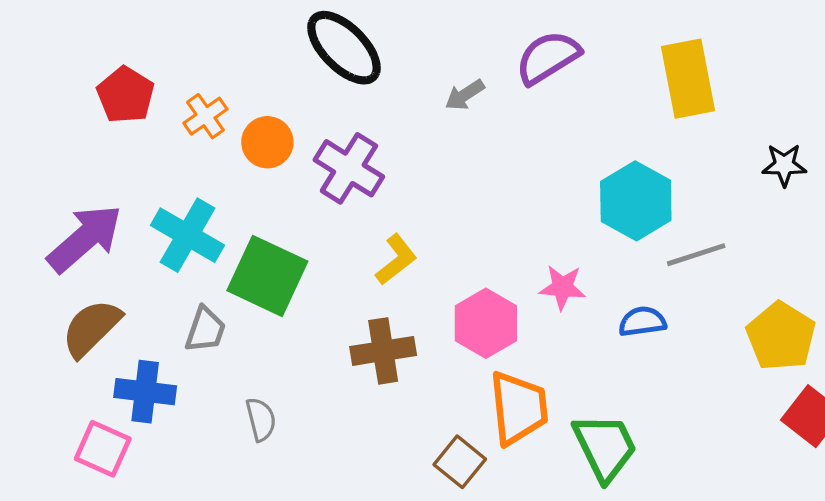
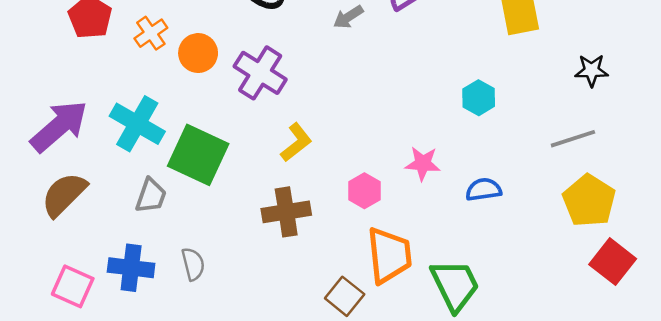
cyan hexagon: (636, 201) -> (479, 98), size x0.6
gray line: (696, 255) -> (573, 139), moved
pink hexagon: (486, 323) -> (364, 191), size x0.7
blue cross: (145, 392) -> (131, 268), moved

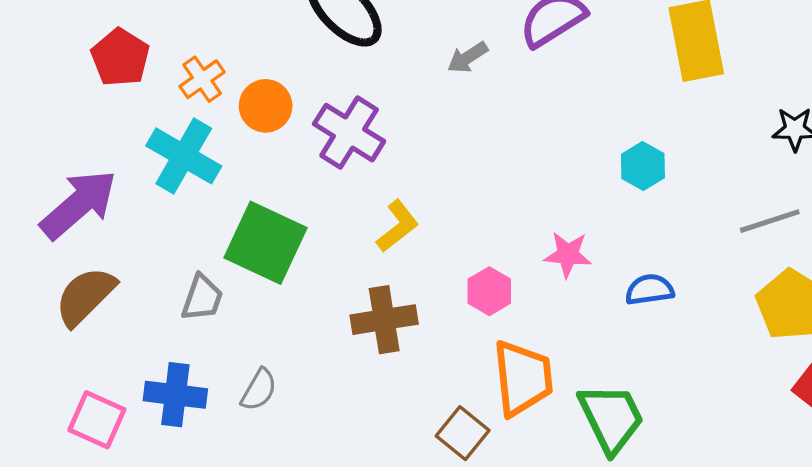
cyan cross: (137, 124) -> (184, 156), moved
gray semicircle: (193, 264) -> (259, 390), turned 44

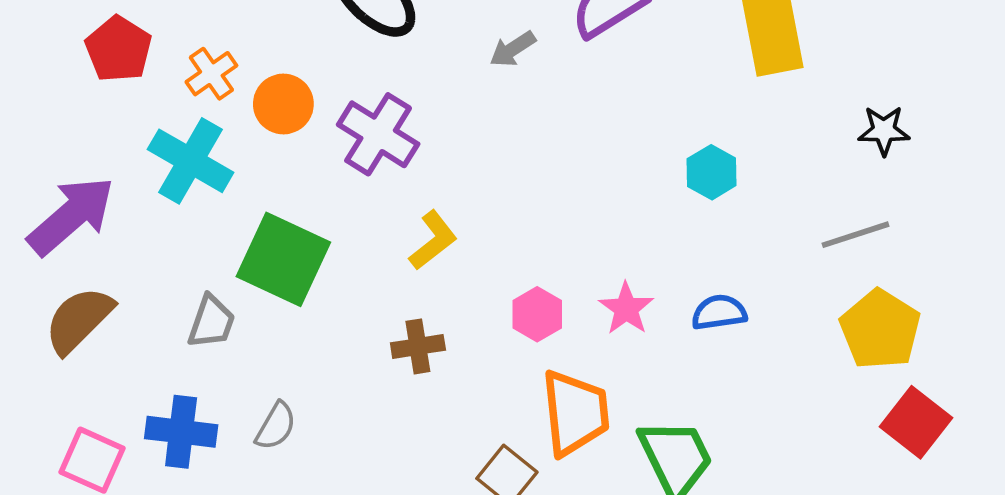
pink star: (568, 254) -> (626, 309), moved, turned 30
brown cross: (384, 320) -> (418, 346), size x0.7

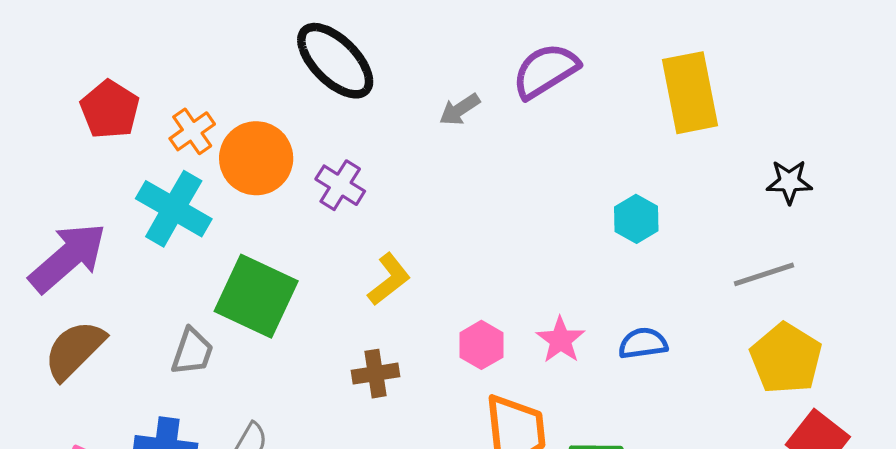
orange circle: (283, 104) -> (256, 158), size x1.4
purple cross: (378, 134) -> (340, 185), size x0.7

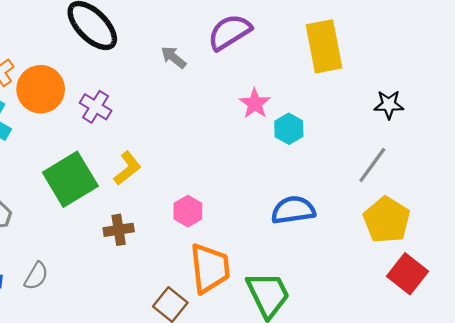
gray arrow: (460, 109) -> (174, 57), turned 72
gray line: (764, 274) -> (372, 165), turned -36
green square: (256, 296) -> (70, 179), moved, turned 34
pink star: (561, 340) -> (255, 103), moved
blue semicircle: (643, 343) -> (293, 210), size x1.4

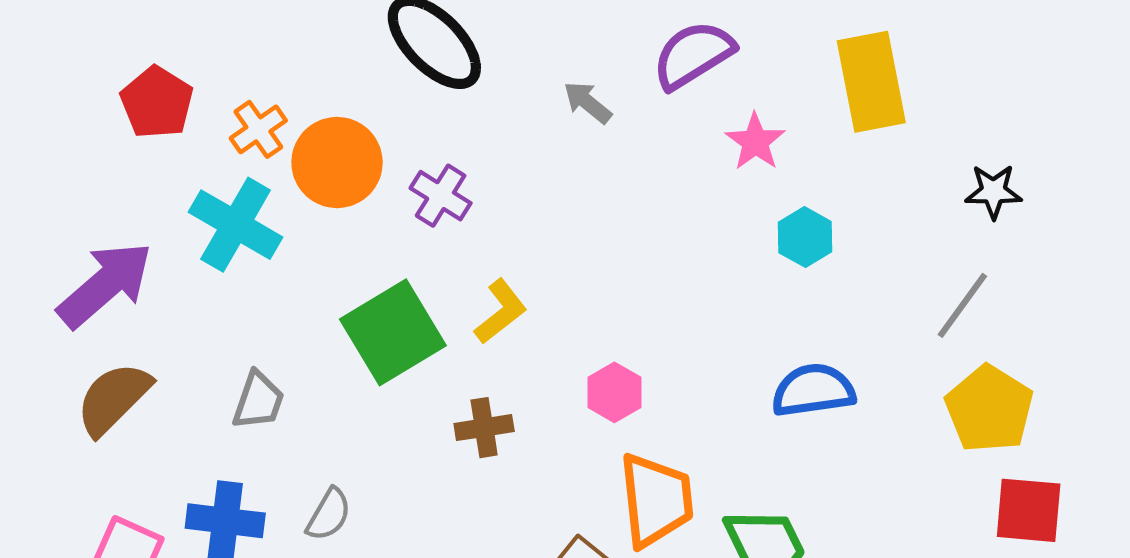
pink star: (255, 103) -> (755, 142), moved
red square: (407, 274) -> (1029, 510), turned -33

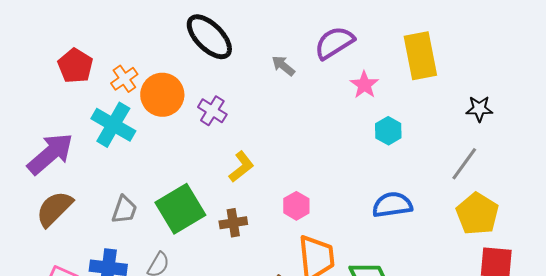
green square: (393, 332) -> (180, 209), moved

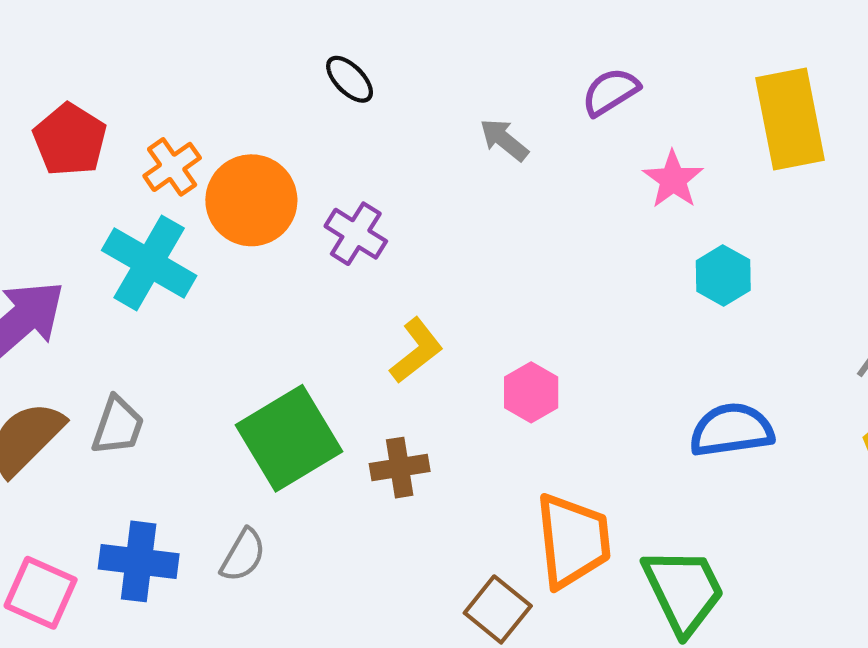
black ellipse: (209, 37) -> (350, 79), size x0.5
purple semicircle: (334, 43) -> (610, 92), size x0.7
pink hexagon: (296, 206) -> (531, 392), moved
gray trapezoid: (124, 210) -> (118, 426), moved

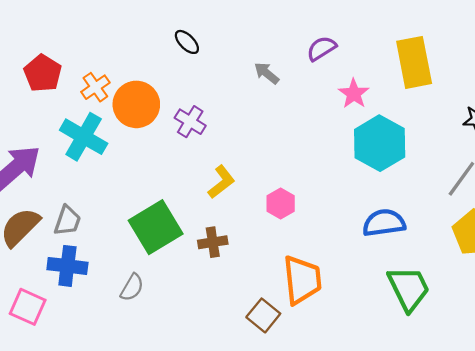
cyan hexagon: (723, 275) -> (380, 143), size x1.8
blue cross: (139, 561) -> (67, 266), moved
green trapezoid: (684, 591) -> (409, 289), moved

